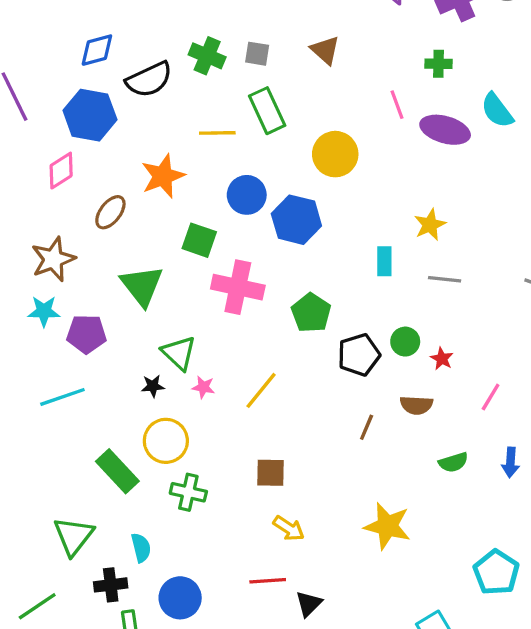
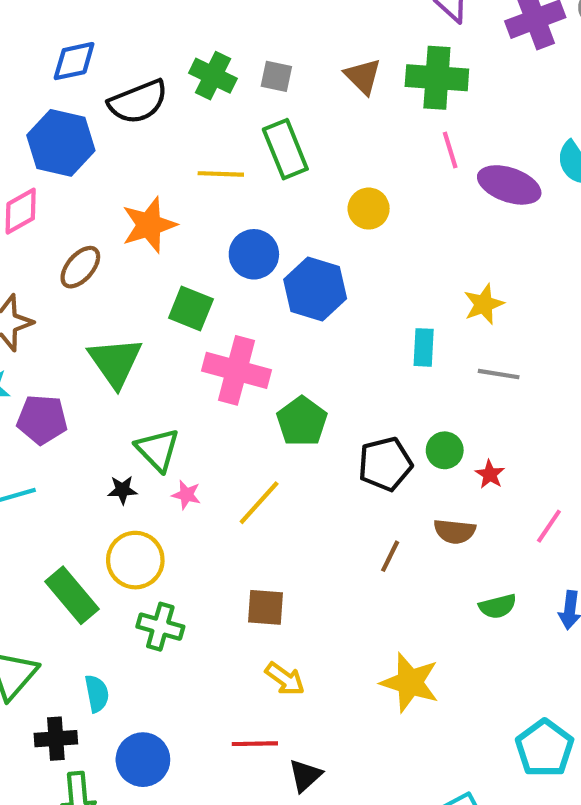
green cross: (438, 64) -> (437, 78), moved, size x1.8
yellow circle: (335, 154) -> (369, 209), size x0.7
green pentagon: (311, 313) -> (302, 421), moved

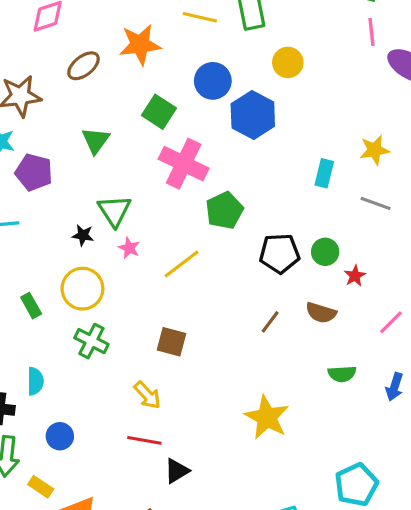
yellow circle: (369, 209) -> (288, 62), moved
green triangle: (115, 362) -> (96, 140), size x0.7
green rectangle: (72, 595) -> (31, 306), size x0.6
yellow arrow: (285, 679) -> (147, 395), moved
blue circle: (143, 760) -> (60, 436), size x0.7

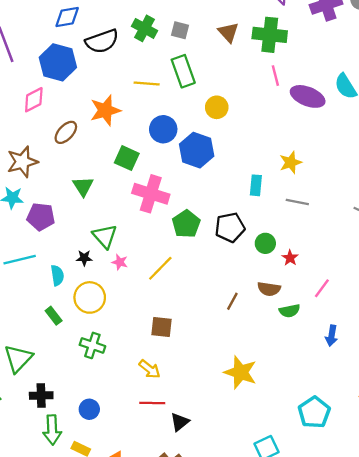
black pentagon: (280, 253) -> (230, 227), moved
green cross: (91, 341) -> (92, 345), moved
green semicircle: (342, 374) -> (290, 311), moved
cyan semicircle: (35, 381) -> (57, 275), moved

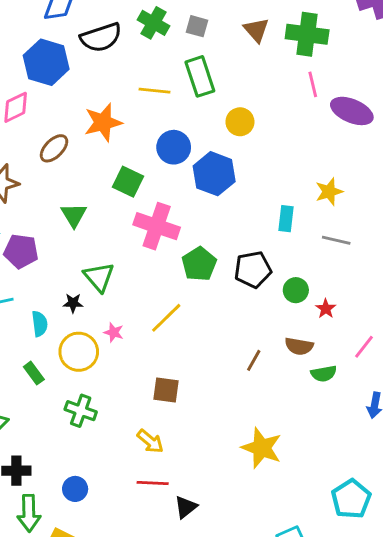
pink star: (120, 262) -> (114, 332), moved

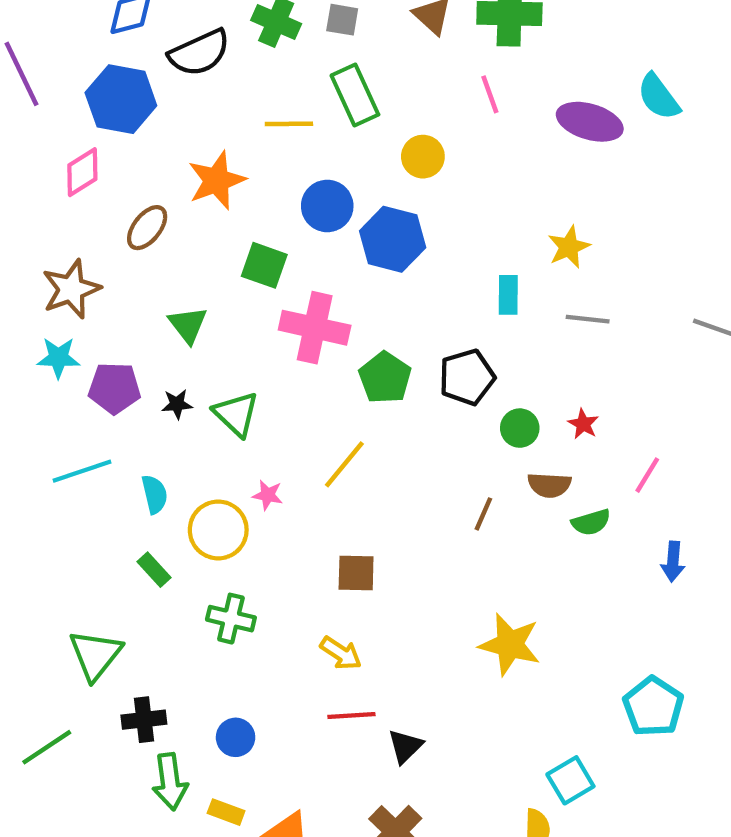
pink line: (313, 84) -> (490, 94), moved
green circle: (296, 290) -> (520, 428), moved
black star: (73, 303) -> (177, 404), moved

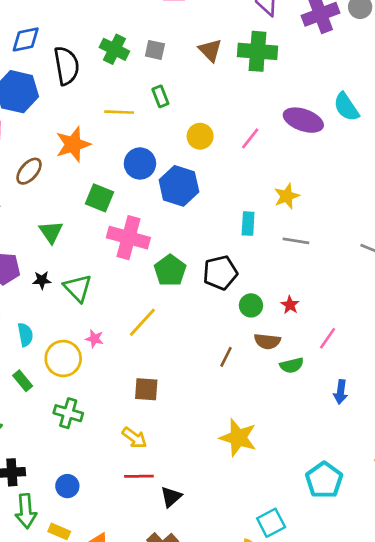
black semicircle: (199, 53) -> (66, 66), turned -78
pink line: (490, 94) -> (250, 138), moved, turned 55
green rectangle: (355, 95) -> (160, 96), size x0.6

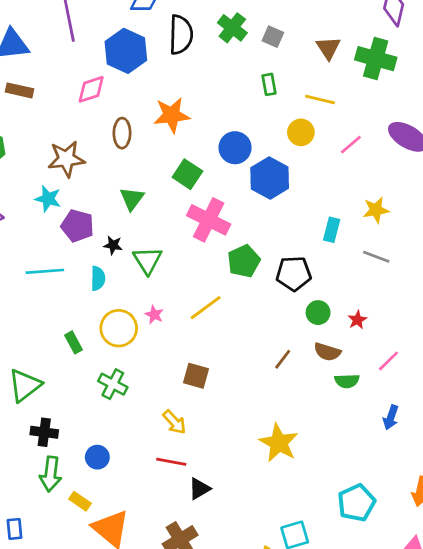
yellow line: (119, 112) -> (320, 100), moved
brown ellipse: (29, 171) -> (122, 133), turned -52
cyan semicircle: (25, 335) -> (98, 278), moved

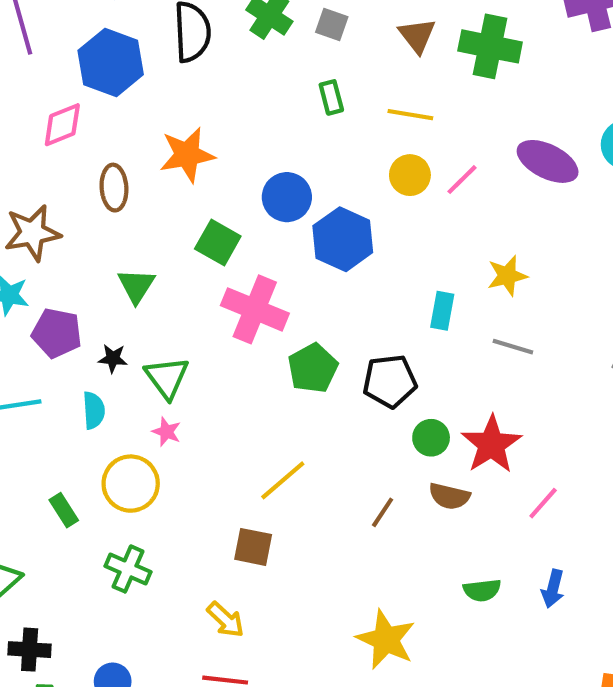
yellow circle: (301, 132) -> (410, 175), moved
yellow line: (206, 308) -> (283, 480), moved
pink star: (154, 315) -> (166, 432), moved
red star: (357, 320) -> (491, 444), size x2.0
green semicircle: (347, 381) -> (482, 590), moved

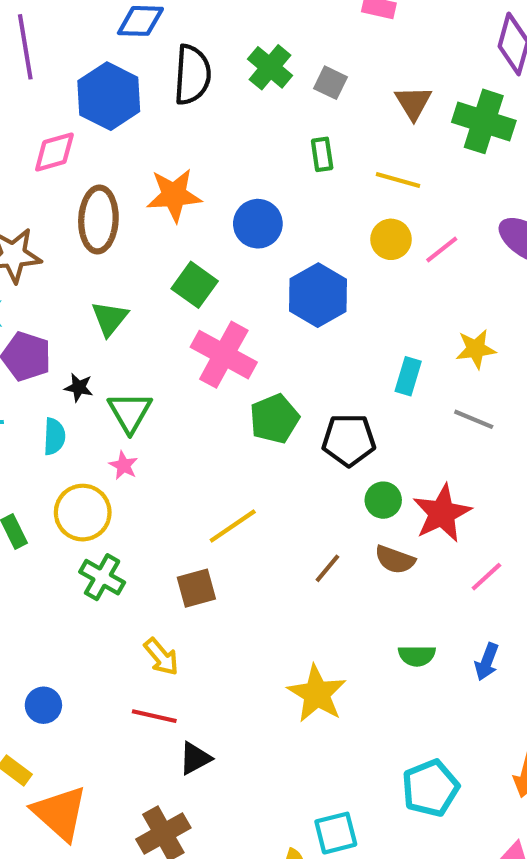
brown ellipse: (114, 188) -> (98, 219), size x1.4
blue circle: (287, 197) -> (258, 224), moved
brown square: (253, 547) -> (196, 588), turned -33
green cross: (128, 569) -> (102, 577), moved

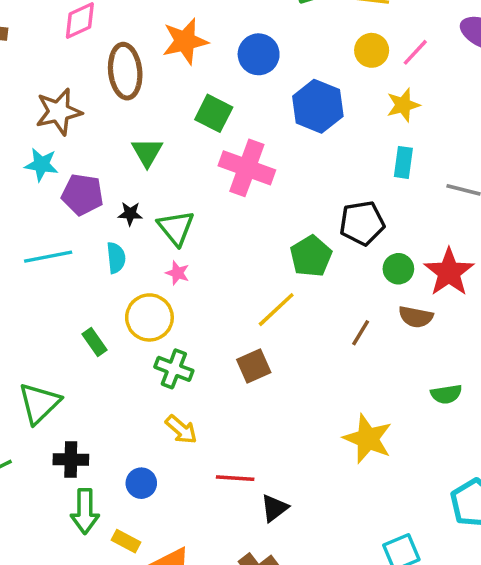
yellow star: (476, 349) -> (403, 105), moved
green pentagon: (274, 419) -> (311, 256), moved
yellow arrow: (161, 657) -> (181, 430), moved

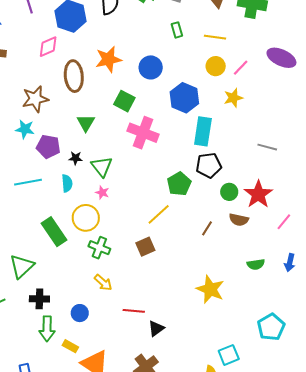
cyan rectangle: (403, 162) -> (203, 131), moved, size x1.6
green rectangle: (95, 342) -> (54, 232), size x1.8

